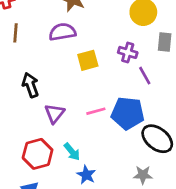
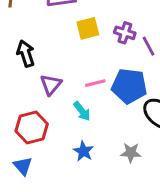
purple cross: (128, 52) -> (125, 33), moved
cyan arrow: (72, 152) -> (82, 111), moved
gray star: (143, 175) -> (131, 153), moved

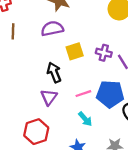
black arrow: (26, 54) -> (54, 72), moved
cyan arrow: (82, 111) -> (85, 119), moved

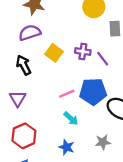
yellow square: (75, 51) -> (54, 53), turned -30
black arrow: (54, 72) -> (24, 65), moved
purple triangle: (49, 97) -> (18, 99), moved

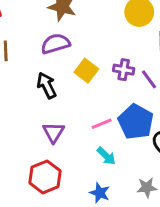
blue pentagon: (93, 92) -> (136, 122), turned 30
purple triangle: (18, 99) -> (53, 132), moved

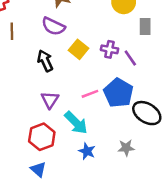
purple semicircle: (56, 44) -> (53, 26), turned -140
cyan arrow: (106, 156) -> (76, 123), moved, size x1.5

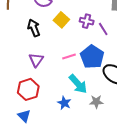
cyan arrow: (76, 123) -> (78, 84), moved

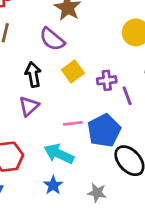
purple cross: (87, 21) -> (107, 80), turned -32
purple triangle: (36, 60) -> (29, 106), moved
cyan arrow: (78, 84) -> (59, 154), moved, turned 145

